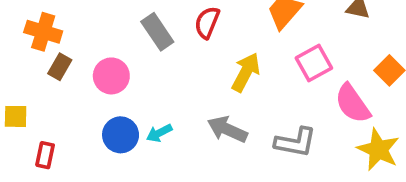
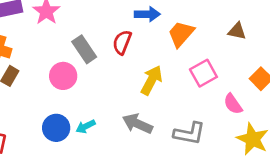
pink circle: (111, 76) -> (63, 76), moved
pink semicircle: (353, 104) -> (233, 104), size x0.7

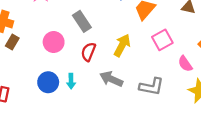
red semicircle: (122, 42) -> (88, 52), moved
gray rectangle: (84, 49) -> (82, 21), moved
cyan arrow: (86, 126) -> (71, 81), turned -64

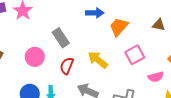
yellow arrow: (122, 45) -> (98, 60), turned -80
pink semicircle: (185, 64) -> (156, 77), turned -70

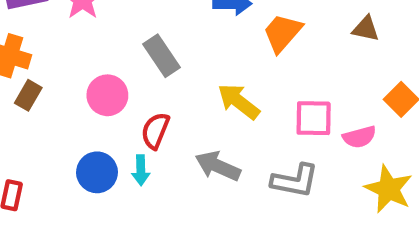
pink square: (135, 55) -> (314, 118), moved, turned 30
red semicircle: (67, 66) -> (155, 131), moved

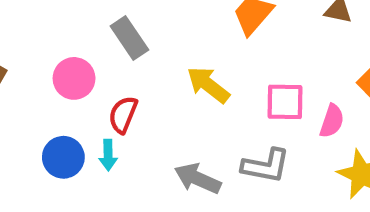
pink semicircle: (359, 137) -> (332, 121), turned -56
gray arrow: (218, 166) -> (198, 179), moved

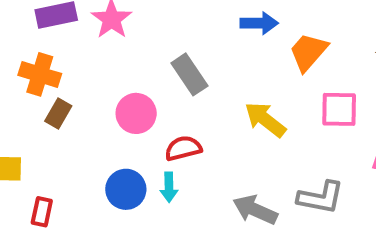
pink square: (285, 102) -> (339, 109), moved
red semicircle: (123, 115) -> (183, 148), turned 54

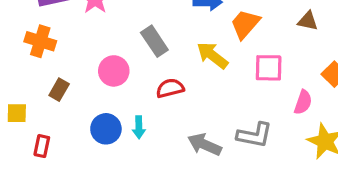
brown rectangle: (58, 113) -> (59, 90), moved
yellow arrow: (265, 120) -> (212, 55), moved
red semicircle: (183, 148) -> (170, 88), moved

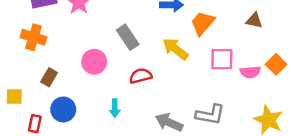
pink semicircle: (303, 102) -> (250, 72), moved, turned 66
blue circle: (106, 129) -> (63, 109), moved

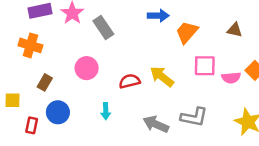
gray rectangle: (128, 37) -> (103, 28), moved
yellow arrow: (175, 49) -> (162, 76), moved

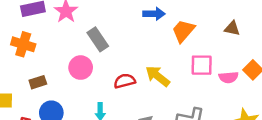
gray rectangle: (103, 28) -> (98, 39), moved
brown rectangle: (45, 82) -> (38, 82), turned 42

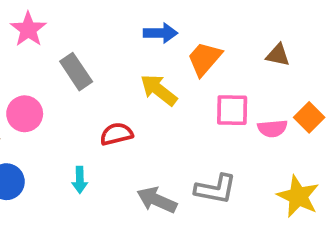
pink circle: (81, 68) -> (25, 114), moved
yellow arrow: (158, 76) -> (159, 90), moved

